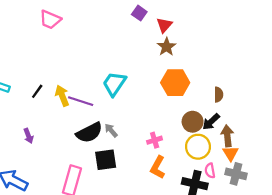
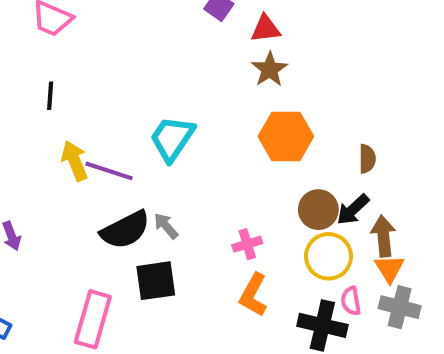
red triangle: (164, 25) -> (266, 29), turned 42
black line: (37, 91) -> (50, 96), moved, turned -32

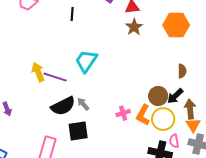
black line: (50, 96) -> (72, 14), moved
orange hexagon: (286, 136) -> (176, 25), moved
orange L-shape: (253, 295) -> (143, 115), moved

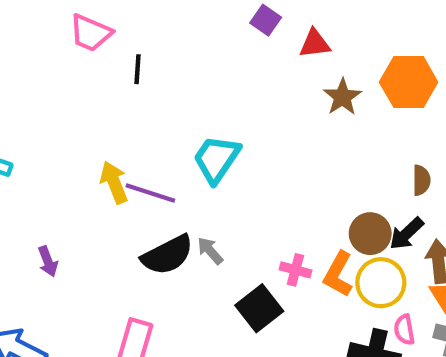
black line: (72, 14) -> (138, 69), moved
brown star: (134, 27) -> (342, 97), moved
pink cross: (123, 113) -> (295, 270), turned 32
black square: (78, 131) -> (259, 308), moved, turned -30

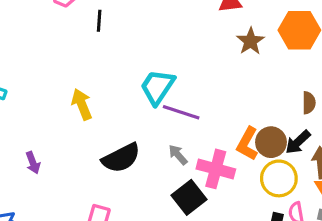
purple line: (150, 193) -> (181, 112), moved
gray arrow: (210, 251) -> (178, 155), moved
pink cross: (295, 270) -> (216, 169), size x1.6
orange L-shape: (338, 274) -> (247, 144), moved

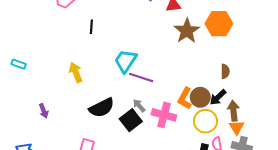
black line: (99, 21) -> (91, 27), moved
brown star: (251, 41) -> (187, 31), size x1.4
black square: (189, 197) -> (131, 120), moved

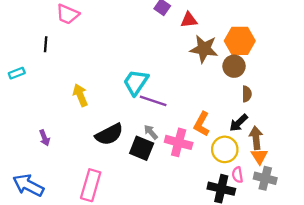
black line: (91, 27) -> (46, 44), moved
brown star: (187, 31) -> (204, 49), turned -30
cyan rectangle: (19, 64) -> (17, 73), moved, turned -40
brown circle: (200, 97) -> (234, 66), moved
black square: (131, 120) -> (142, 148), turned -30

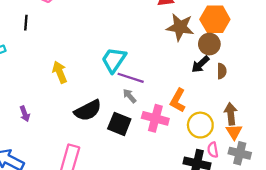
black arrow: (239, 123) -> (200, 64), moved
gray arrow: (151, 132) -> (129, 96), moved

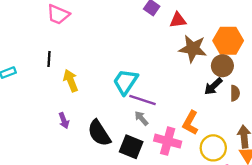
black line: (26, 23) -> (49, 59), moved
yellow arrow: (60, 72) -> (71, 81), moved
black semicircle: (88, 110) -> (99, 133), turned 84
purple arrow: (25, 114) -> (64, 121), moved

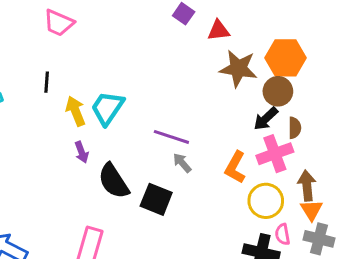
cyan trapezoid: (125, 82) -> (107, 108), moved
gray arrow: (141, 118) -> (182, 163), moved
purple arrow: (64, 121) -> (82, 152), moved
pink cross: (168, 141) -> (275, 154), moved, turned -35

